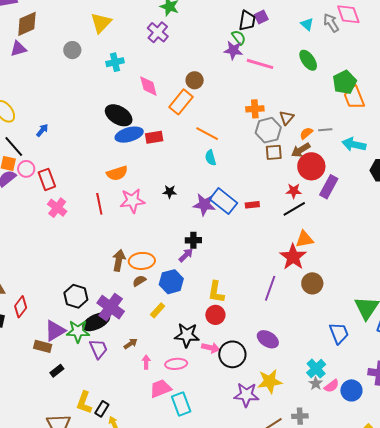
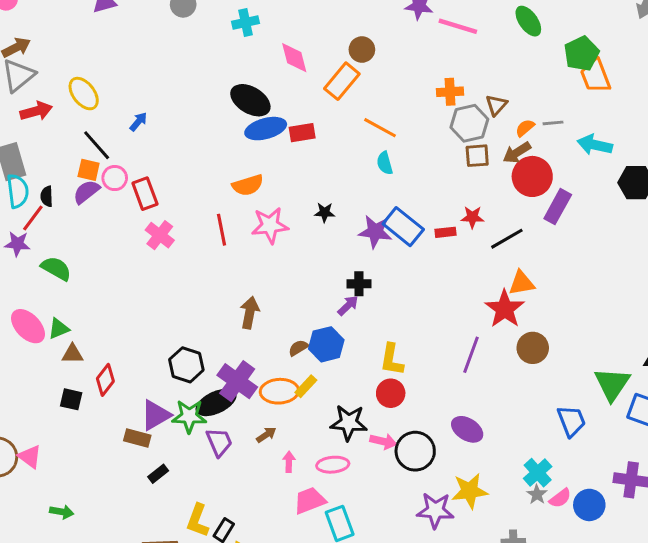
red star: (294, 191) -> (472, 217), moved
orange ellipse: (142, 261) -> (279, 391), moved
brown semicircle: (139, 281) -> (298, 348), moved

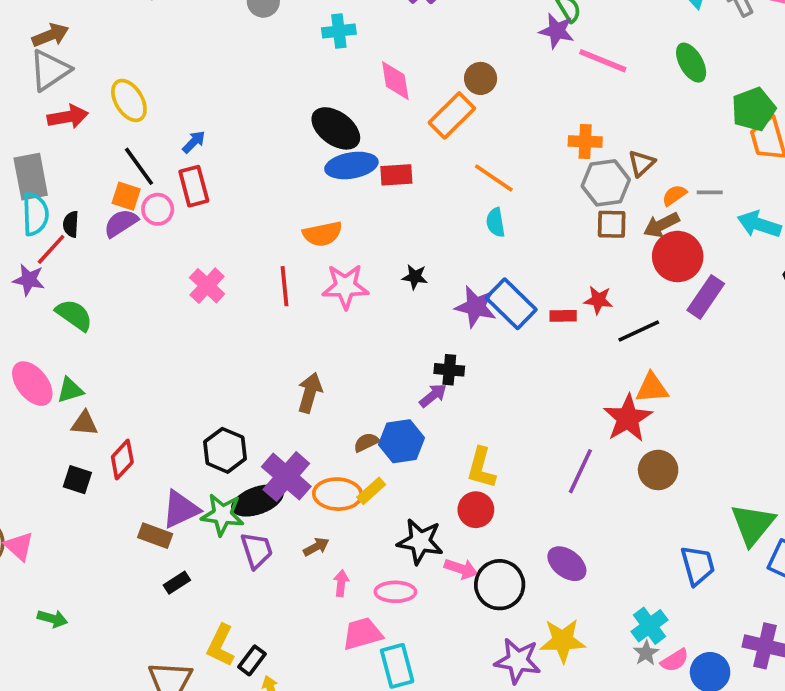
red rectangle: (145, 194) -> (194, 186), moved

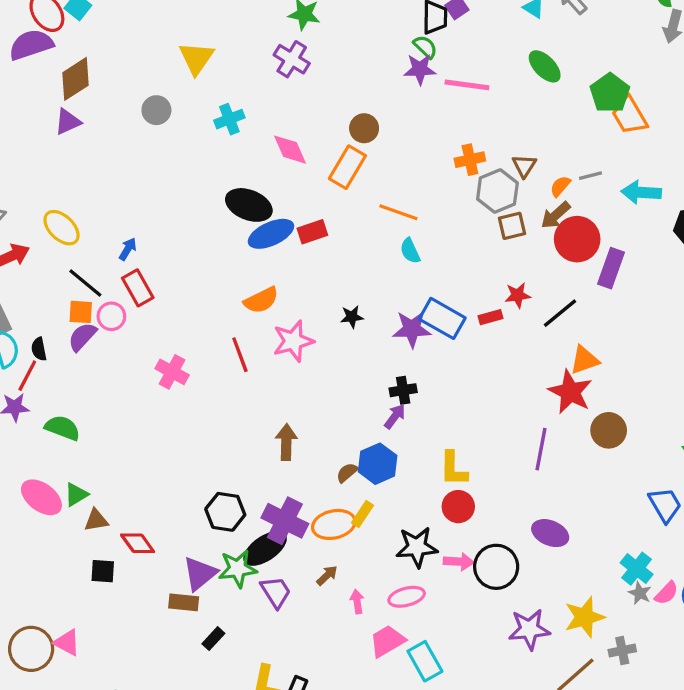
red diamond: (122, 460) -> (138, 543), turned -64
yellow star: (563, 641) -> (584, 617), moved

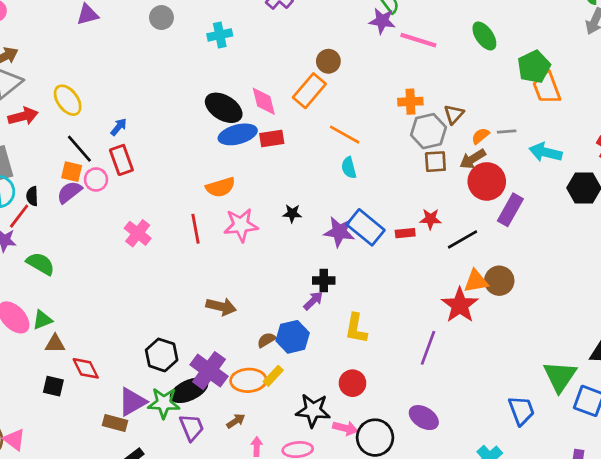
pink diamond: (290, 150) -> (264, 101), moved
brown circle: (609, 430) -> (499, 281), moved
brown arrow: (286, 442) -> (221, 307), turned 92
yellow L-shape: (453, 469) -> (356, 328), moved

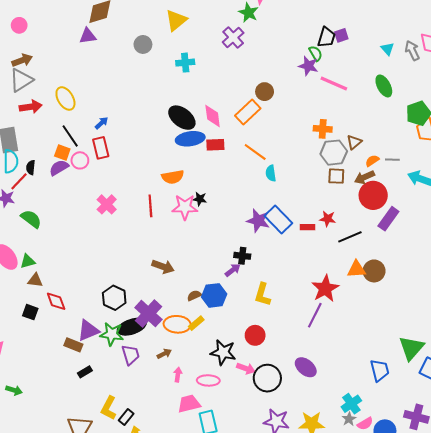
orange line: (345, 135) -> (255, 152), moved
black star: (292, 213) -> (200, 199), moved
red star: (460, 305) -> (325, 289), moved

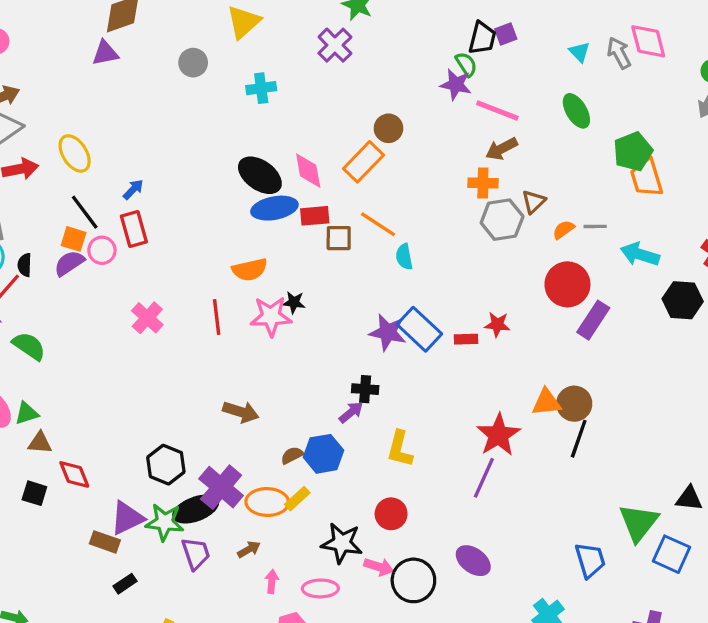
brown square: (336, 176) -> (339, 238), moved
brown arrow: (364, 177) -> (502, 149), moved
black line: (350, 237) -> (579, 439), moved, turned -45

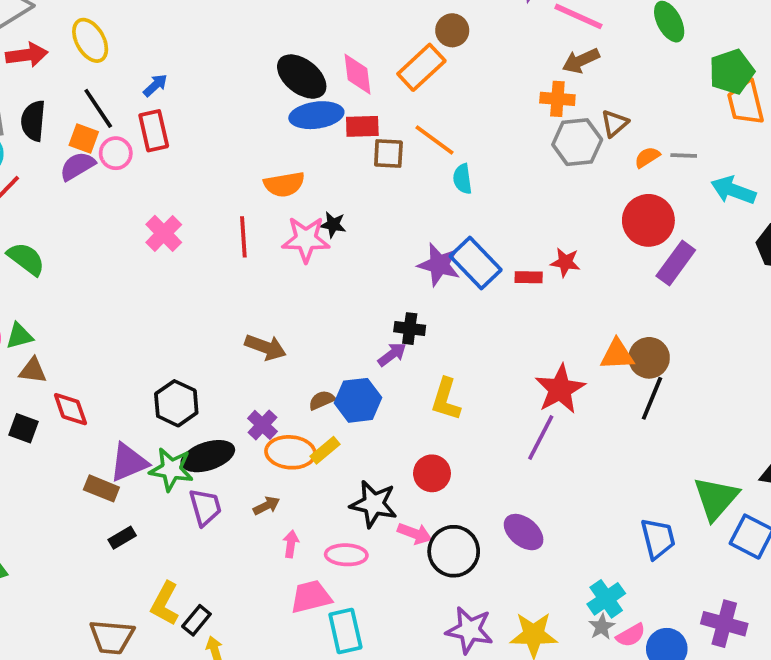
black semicircle: (25, 265) -> (33, 121), moved, size x1.5
purple cross: (221, 487) -> (262, 425), moved, size x0.6

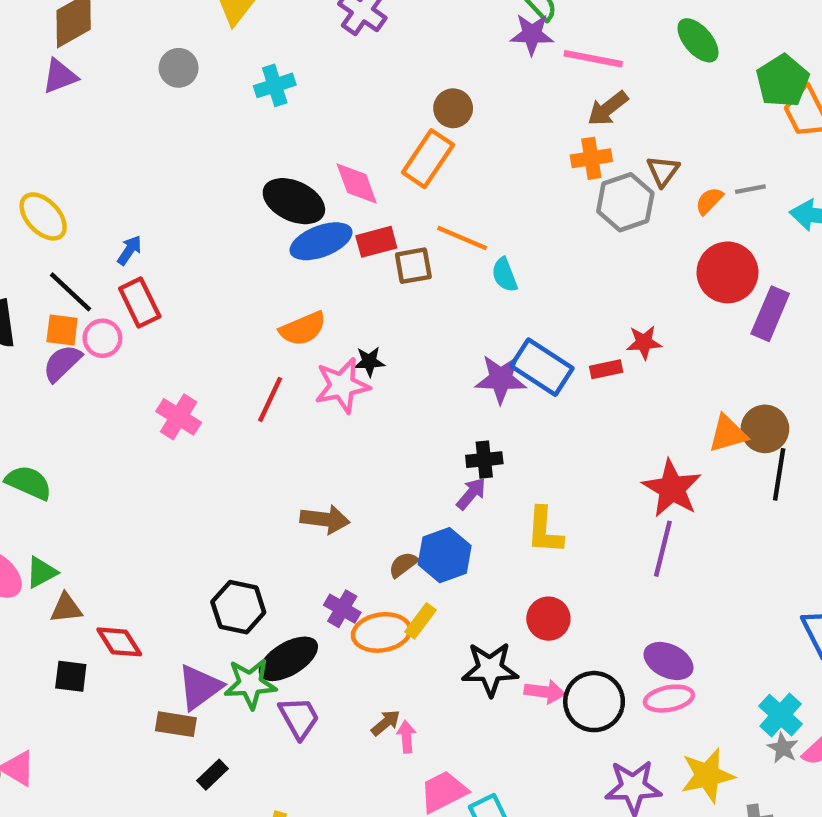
red line: (243, 237) -> (270, 399), turned 42
brown arrow: (267, 506) -> (386, 723), moved
pink ellipse: (346, 555) -> (669, 699), moved

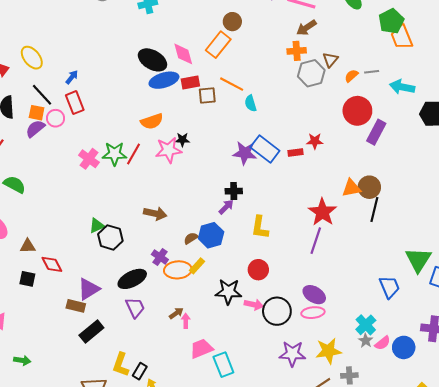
green triangle: (41, 572) -> (97, 226), moved
black hexagon: (238, 607) -> (110, 237), moved
green star: (250, 684) -> (114, 154), moved
black rectangle: (212, 775) -> (91, 331), size x1.6

